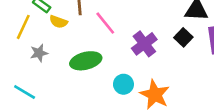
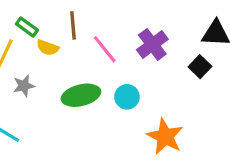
purple cross: (144, 44) -> (152, 44), moved
cyan circle: (123, 84) -> (127, 97), moved

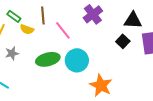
purple cross: (152, 44) -> (93, 14), moved
cyan circle: (127, 97) -> (77, 60), size x1.5

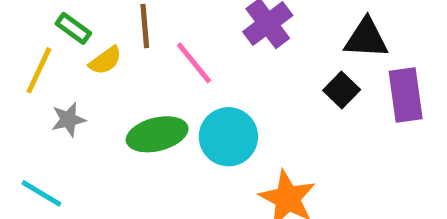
yellow semicircle: (27, 29) -> (105, 60), turned -56

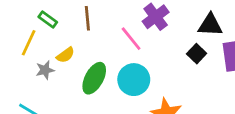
yellow semicircle: (105, 60) -> (66, 55), moved
pink line: (194, 63) -> (131, 39), moved
green ellipse: (157, 134) -> (94, 78), turned -48

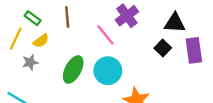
yellow semicircle: (66, 55) -> (41, 41), moved

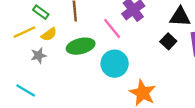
yellow line: (16, 38) -> (24, 32), turned 40
green ellipse: (73, 70) -> (81, 46), moved, turned 48

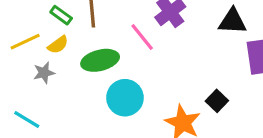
green rectangle: (41, 12) -> (61, 15), moved
black square: (168, 41) -> (217, 101), moved
cyan circle: (115, 64) -> (125, 98), moved

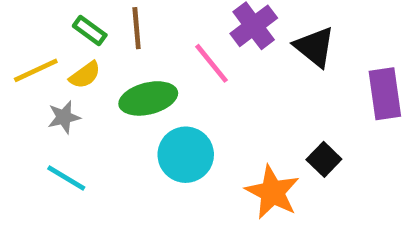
black triangle: (233, 21) -> (315, 47), moved, turned 36
cyan line: (27, 120) -> (66, 178), moved

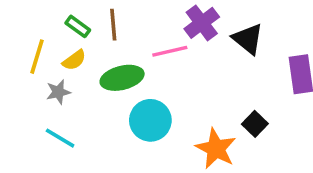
pink line: (211, 63) -> (170, 51), turned -64
yellow line: (36, 70) -> (37, 57), turned -48

